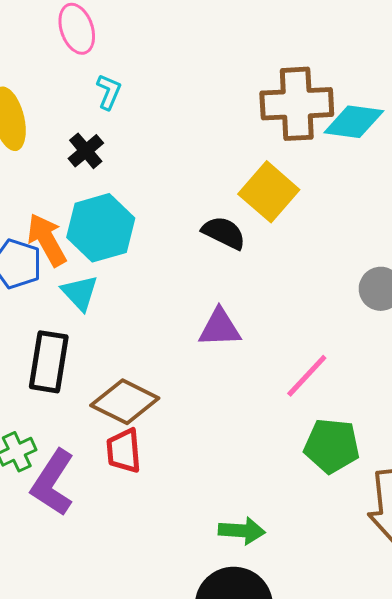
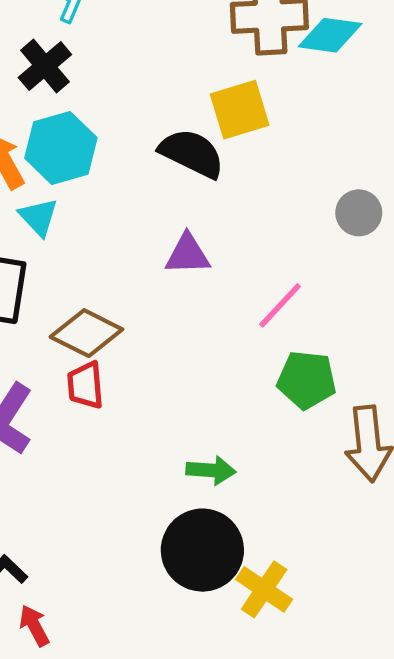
black cross: (86, 151) -> (45, 66), size x1.4
yellow square: (269, 192) -> (240, 110), turned 32
black semicircle: (224, 233) -> (192, 153), size x1.4

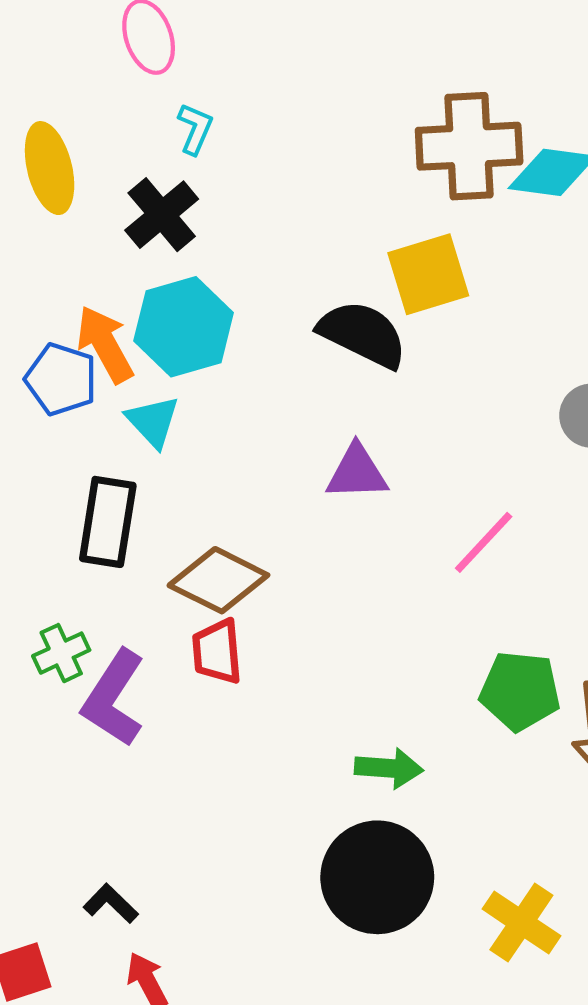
green pentagon: (307, 380) -> (520, 691), moved
yellow cross: (264, 589) -> (521, 922), moved

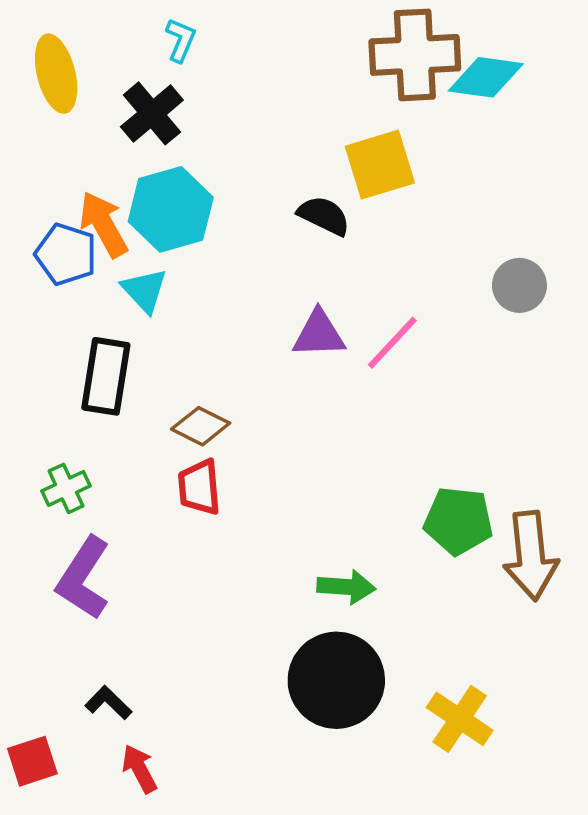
black semicircle: (363, 334) -> (324, 216), size x0.7
pink line: (484, 542) -> (392, 343), moved
brown diamond: (218, 580) -> (201, 426), size x0.7
purple L-shape: (114, 698) -> (83, 578), moved

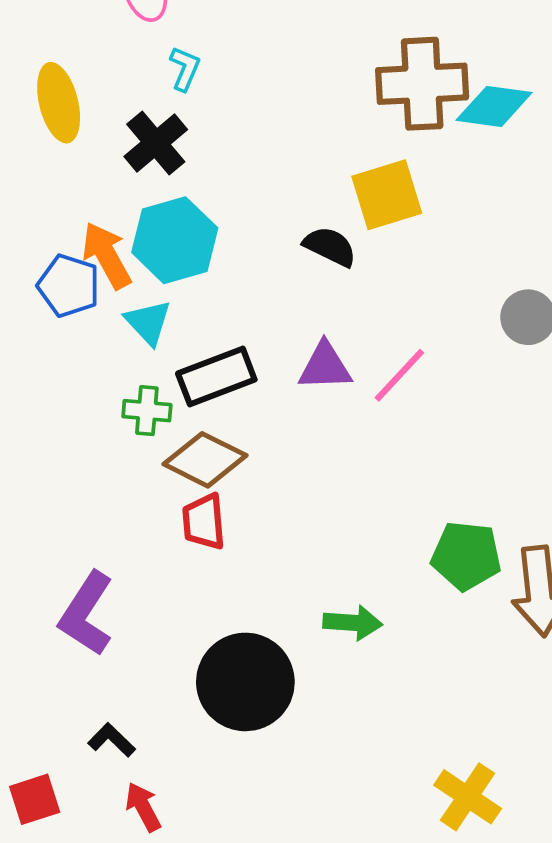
black rectangle: (106, 376) -> (216, 377), moved, turned 60
brown diamond: (201, 426) -> (205, 460), size x1.4
green cross: (66, 488) -> (147, 411), moved, turned 30
black circle: (336, 680) -> (245, 682), moved
yellow cross: (460, 719) -> (468, 797), moved

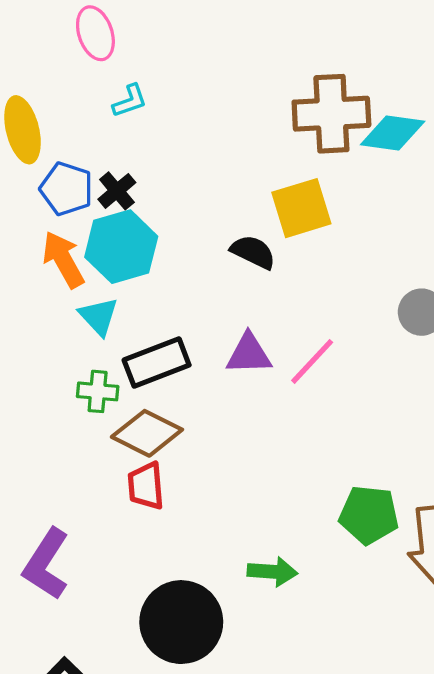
cyan L-shape: (185, 69) -> (130, 101), turned 48
black cross: (156, 143) -> (117, 191), moved, size x0.7
blue pentagon: (69, 286) -> (66, 189), moved

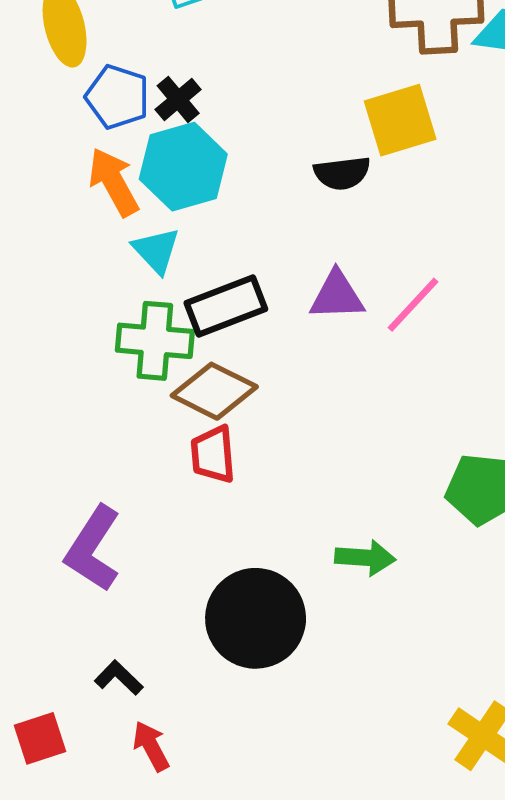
black semicircle: (253, 252) -> (342, 173), turned 147
green cross: (98, 391) -> (155, 341), size x1.5

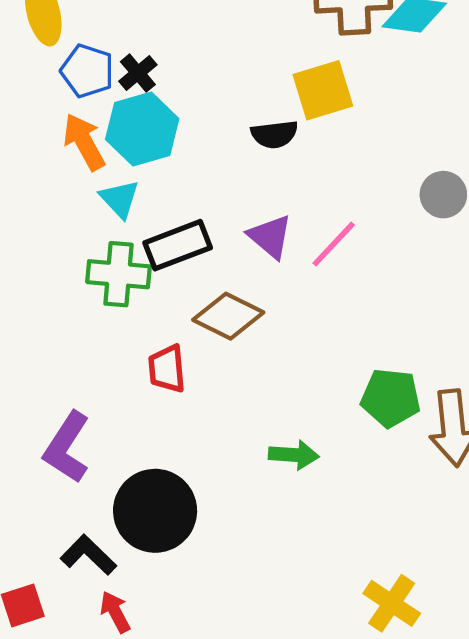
purple triangle: (337, 296) -> (270, 237), turned 42
brown diamond: (214, 391) -> (228, 316), moved
black circle: (256, 618) -> (155, 511), moved
black L-shape: (119, 678) -> (88, 555), size x1.4

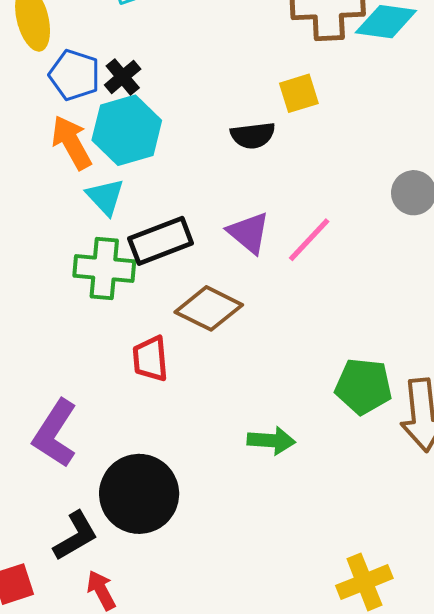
yellow square: (323, 90) -> (299, 93), size x0.7
black L-shape: (88, 555) -> (76, 536), turned 106
yellow cross: (392, 603) -> (364, 582), turned 34

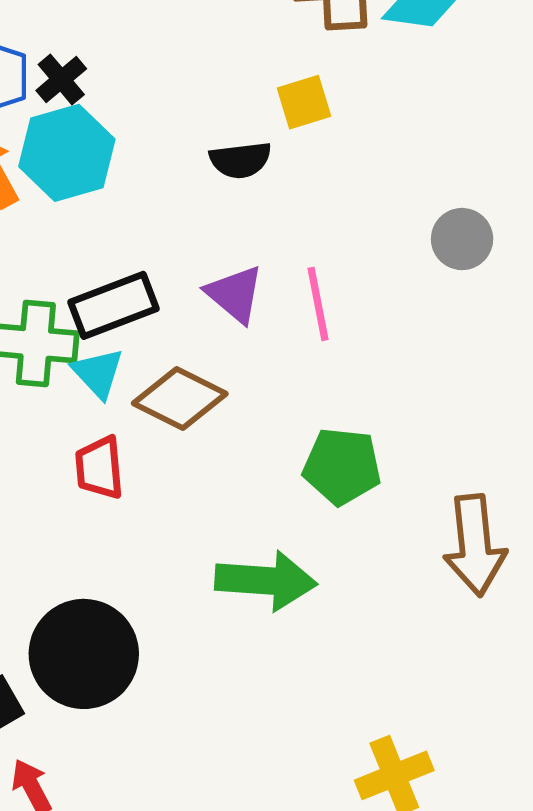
cyan triangle: (105, 197) -> (98, 373), moved
pink line: (309, 240) -> (318, 304), turned -54
green pentagon: (363, 386) -> (342, 466), moved
green arrow: (271, 441) -> (266, 581), size x1.5

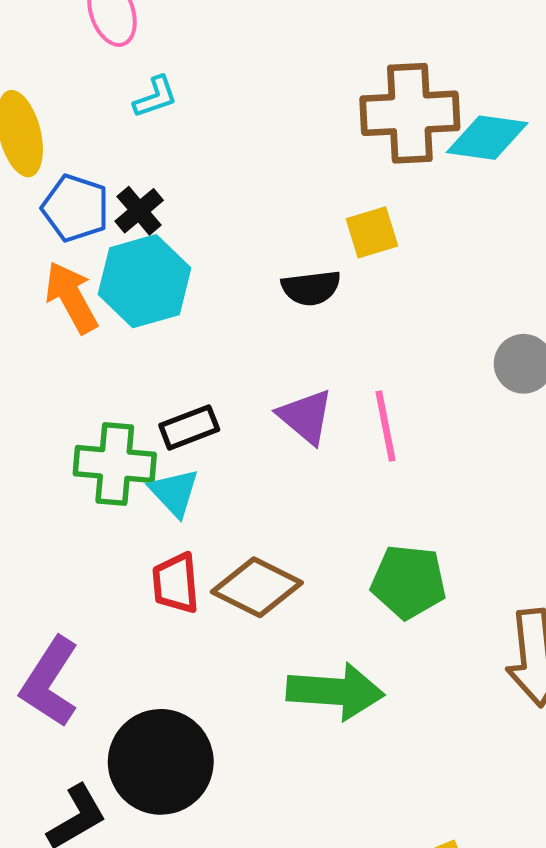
black rectangle: (113, 305) -> (189, 427), size x0.7
brown diamond: (180, 398) -> (257, 587), moved

